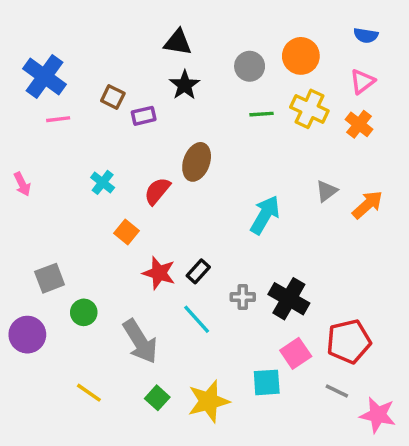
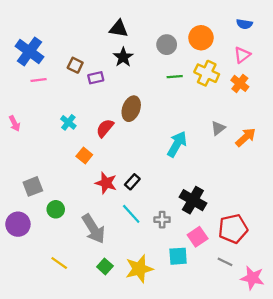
gray cross: (243, 297) -> (162, 220), moved

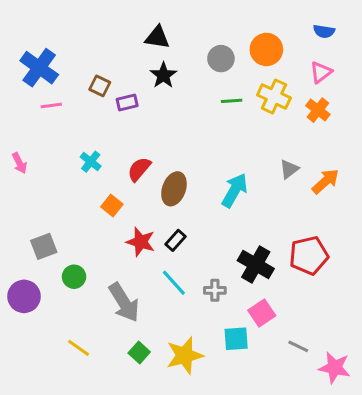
brown ellipse: (131, 109) -> (174, 189), moved
red pentagon: (233, 229) -> (309, 255), moved

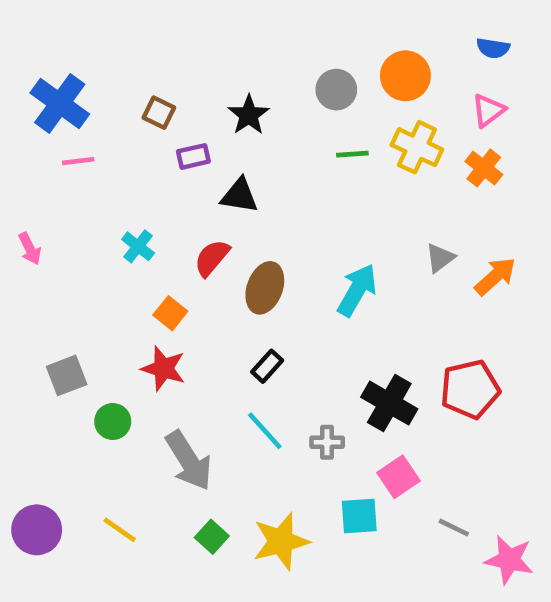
black triangle: (157, 37) -> (239, 196), moved
brown square: (100, 86) -> (159, 113), moved
red star: (141, 242) -> (163, 368), moved
purple circle: (24, 296) -> (37, 530), moved

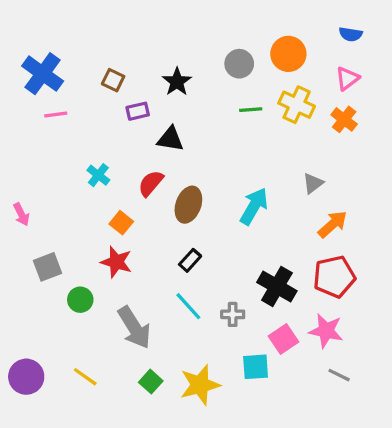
pink arrow: (30, 249) -> (21, 214), moved
orange arrow: (495, 276) -> (333, 224), moved
gray line: (454, 528) -> (339, 375), moved
pink star: (509, 560) -> (326, 331), moved

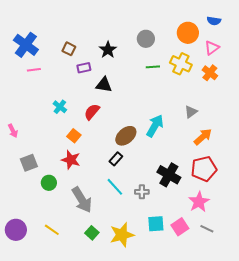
orange circle: (288, 54) -> (188, 33), moved
brown ellipse: (188, 205) -> (126, 136), moved, turned 30
pink star: (326, 331) -> (199, 202), turned 30
pink square: (283, 339) -> (180, 227), moved

